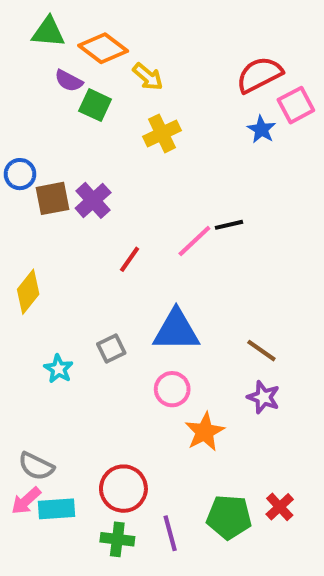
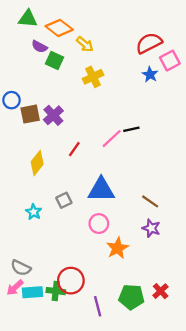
yellow diamond: (28, 292) -> (37, 163), moved
green cross: (117, 539) -> (56, 291), moved

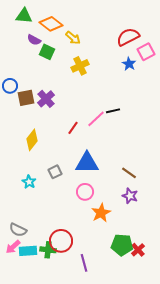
red line: (74, 149) -> (73, 128), moved
green pentagon: (131, 297) -> (122, 245), moved

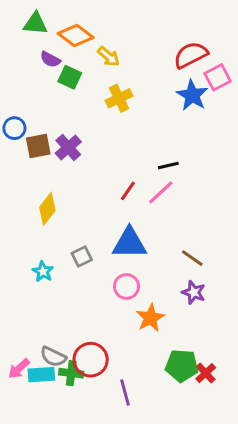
blue star: (129, 64) -> (192, 95), size x1.5
pink line: (96, 119) -> (161, 192), moved
red line: (73, 128) -> (128, 191), moved
gray semicircle: (18, 230) -> (53, 357), moved

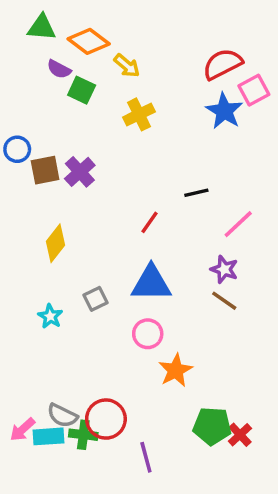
pink line: (161, 192) -> (238, 224), moved
purple star: (194, 292) -> (224, 269), moved

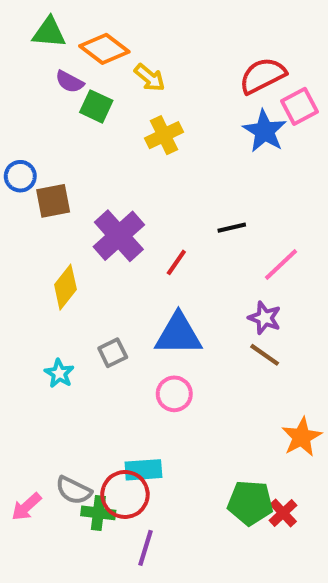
purple cross: (80, 172) -> (119, 236), moved, size x1.4
orange star: (176, 370) -> (302, 437), moved
cyan rectangle: (49, 436) -> (143, 470), moved
purple line: (146, 457) -> (146, 548), moved, turned 32

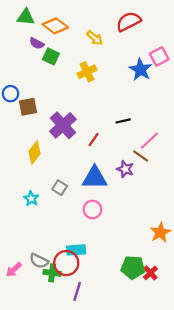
red semicircle: (263, 76) -> (129, 21), moved
yellow arrow: (150, 78) -> (95, 38), moved
purple star: (265, 318) -> (125, 169), moved
gray square: (113, 353) -> (60, 188), turned -32
brown line: (265, 355) -> (141, 156), moved

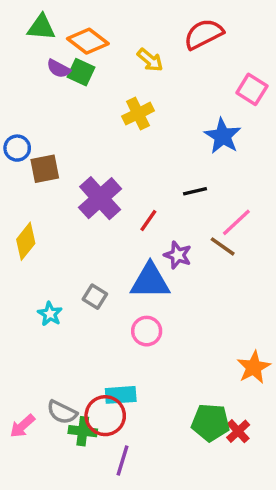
green square: (51, 56) -> (81, 72), moved
pink square: (159, 56) -> (252, 89), turned -30
blue star: (141, 70) -> (223, 136), moved
yellow diamond: (35, 153) -> (26, 241), moved
purple star: (125, 169) -> (178, 255), moved

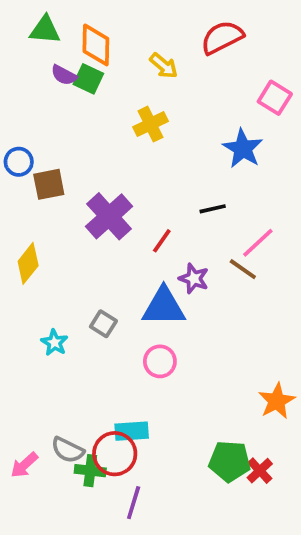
orange diamond: (88, 41) -> (96, 45), turned 54

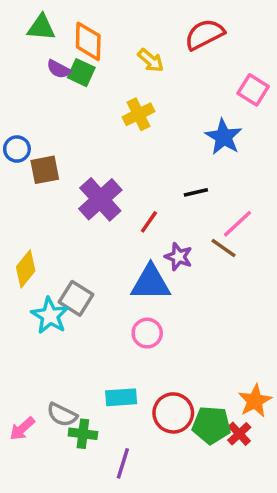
yellow diamond: (28, 263) -> (26, 269), moved
gray square: (103, 324) -> (76, 298), moved, size x1.4
cyan star: (54, 343) -> (50, 316), size x1.5
orange star: (277, 401) -> (255, 401), moved
red circle: (115, 454) -> (173, 413), moved

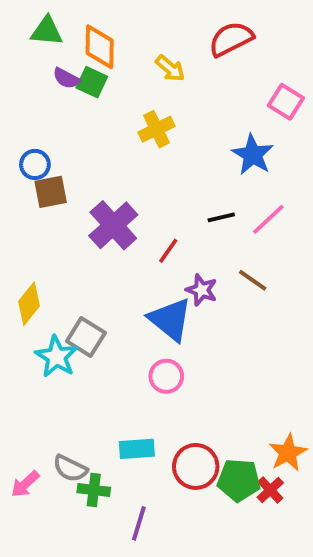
blue circle: (17, 149) -> (35, 164), moved
pink line: (237, 224) -> (268, 219), moved
blue triangle: (151, 283) -> (170, 319), turned 39

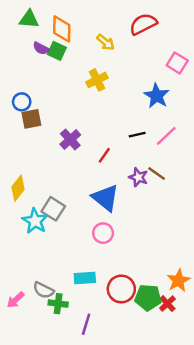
purple cross: (113, 225) -> (70, 140), size x0.7
purple star: (202, 290) -> (138, 177), moved

